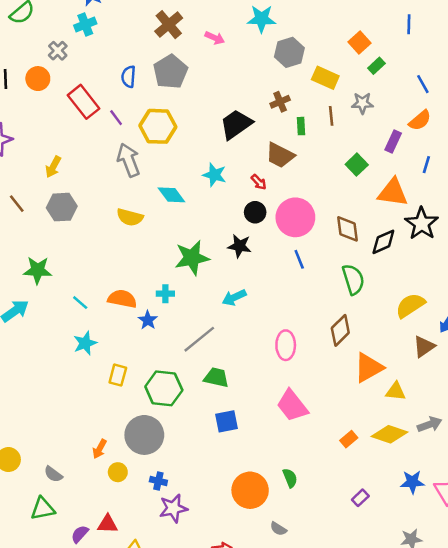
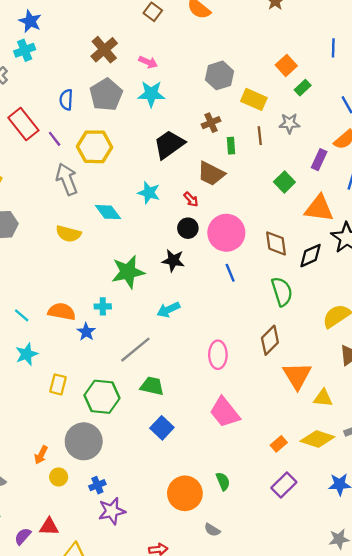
cyan star: (262, 19) -> (151, 94), moved
orange triangle: (369, 368) -> (297, 376), turned -32
blue square: (227, 421) -> (162, 428), turned -35
blue cross: (158, 481) -> (97, 485), turned -35
purple rectangle: (360, 498) -> (284, 485), moved, size x1.5

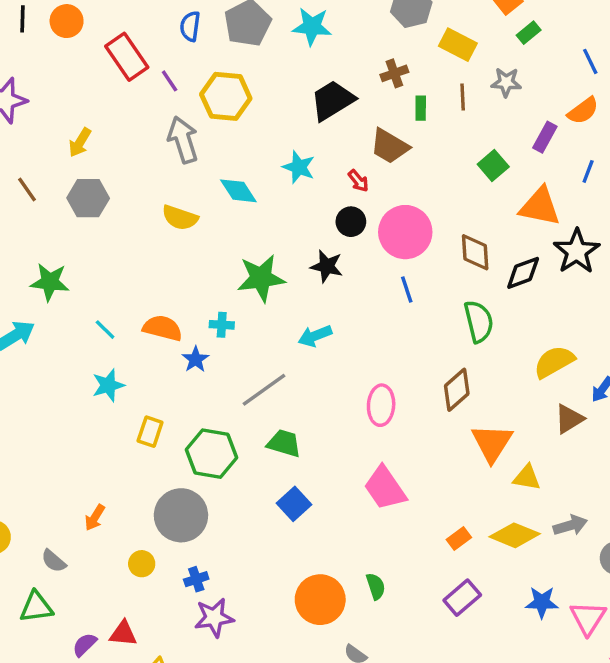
orange arrow: (41, 455) -> (95, 518), moved

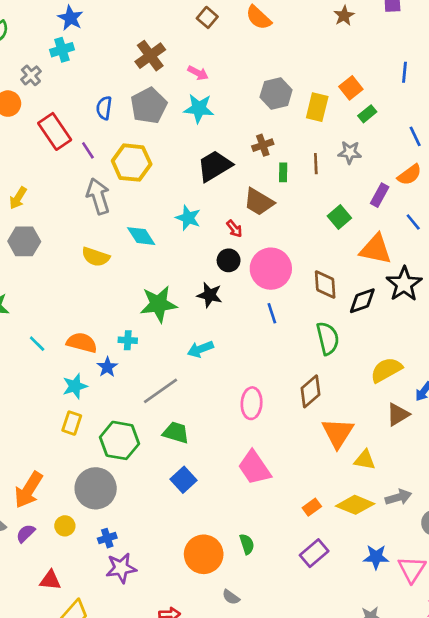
yellow rectangle: (458, 45) -> (317, 107), moved, turned 76
blue line: (588, 171) -> (413, 222), turned -60
cyan star: (108, 385) -> (75, 386), moved
orange arrow: (95, 518) -> (29, 490), size x1.8
purple semicircle: (85, 645) -> (26, 533), moved

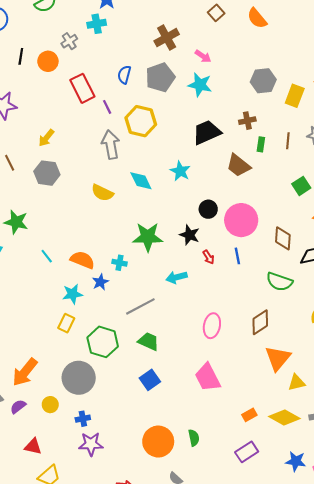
red arrow: (234, 229) -> (208, 257), moved
green semicircle: (328, 338) -> (279, 282), turned 115
yellow triangle: (365, 460) -> (297, 383), turned -30

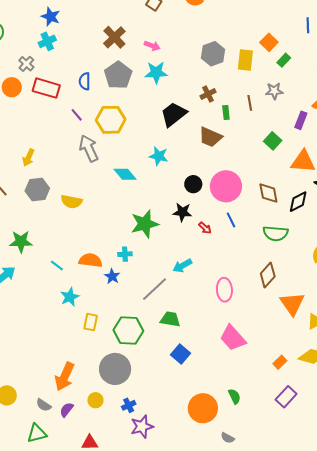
red rectangle: (82, 88) -> (46, 88), moved, turned -32
yellow semicircle: (102, 193) -> (72, 202), moved
cyan arrow: (177, 277) -> (182, 266), moved
cyan star: (73, 294) -> (70, 297), moved

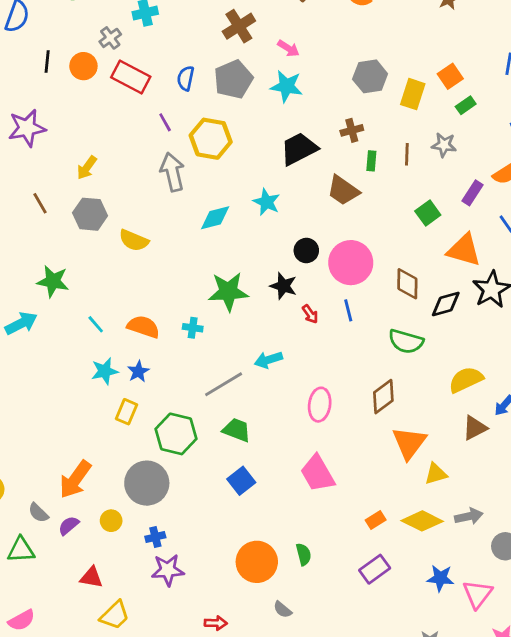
cyan diamond: (125, 174) -> (215, 218), turned -75
blue star: (112, 276) -> (138, 371), moved

